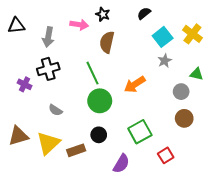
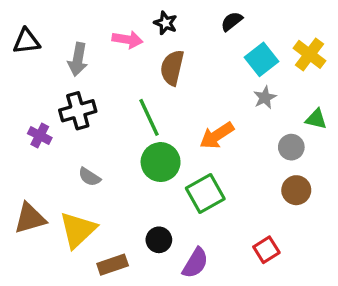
green square: (140, 132) -> (205, 193), moved
black circle: (99, 135) -> (159, 240), moved
brown rectangle: (76, 150) -> (113, 265), moved

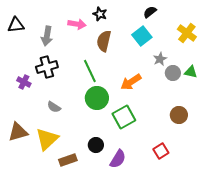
black semicircle: (232, 21) -> (150, 12), moved
cyan square: (261, 59) -> (142, 36), moved
gray circle: (291, 147) -> (173, 73), moved

